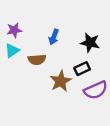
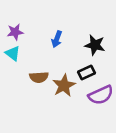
cyan triangle: (12, 51) -> (13, 53), turned -49
brown semicircle: (37, 60) -> (39, 77), moved

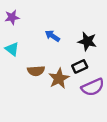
purple star: (15, 32) -> (12, 17), moved
blue arrow: (57, 39) -> (52, 36), turned 104

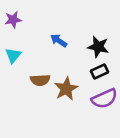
cyan triangle: (12, 49) -> (13, 55), turned 32
black rectangle: (80, 66) -> (99, 71), moved

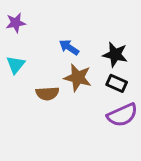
black rectangle: (99, 71) -> (117, 83), turned 49
brown star: (66, 89) -> (78, 78), moved, turned -30

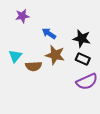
purple star: (16, 23) -> (22, 16), moved
cyan triangle: (16, 65) -> (15, 56), moved

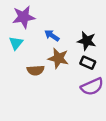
purple star: (22, 16) -> (24, 17), size x1.5
cyan triangle: (15, 56) -> (16, 43), moved

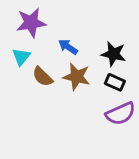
brown semicircle: (36, 70) -> (42, 77), moved, turned 49

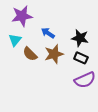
brown star: (77, 77) -> (54, 54), turned -30

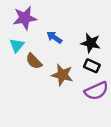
brown star: (54, 54) -> (62, 75), moved, turned 30

